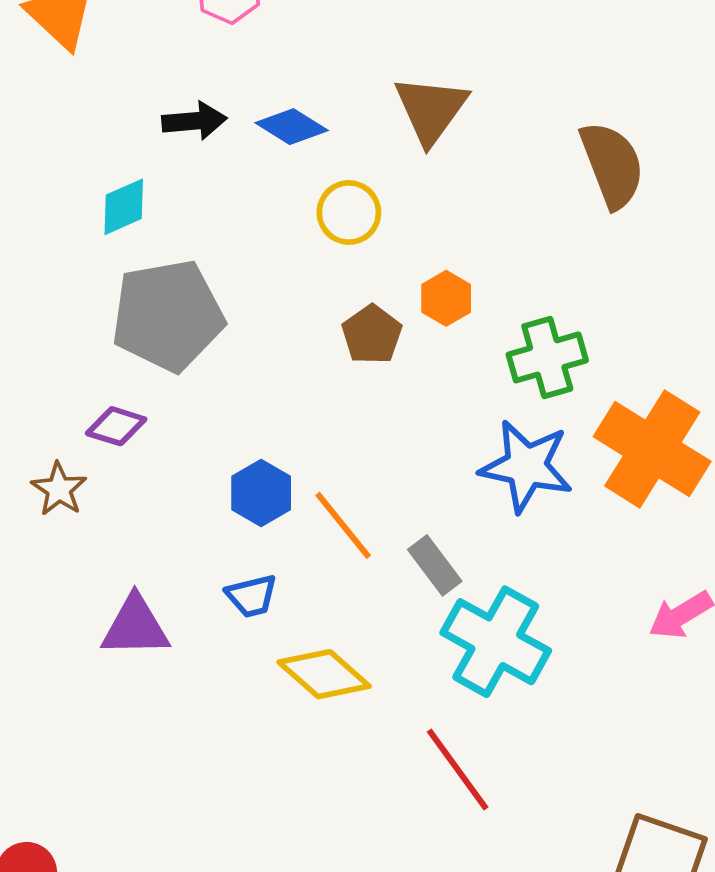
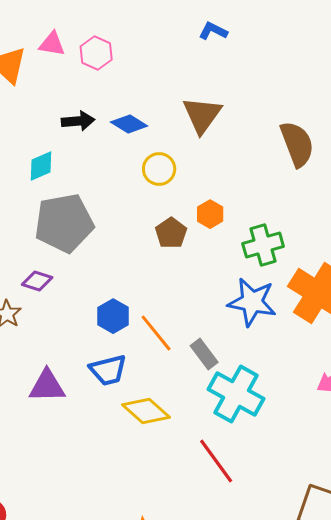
blue trapezoid: (252, 596) -> (108, 370), size x1.4

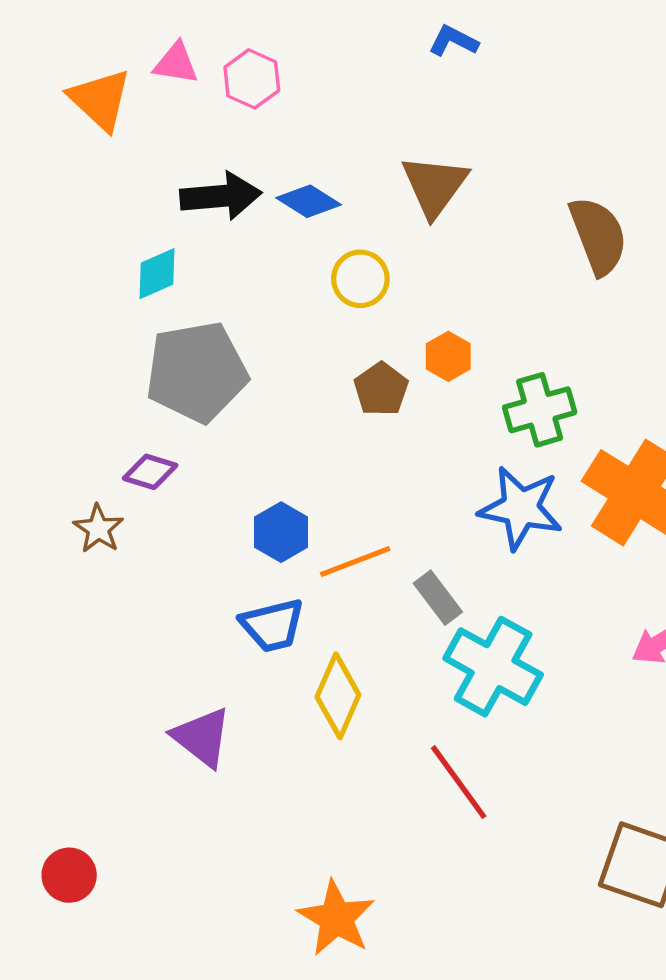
black arrow: (78, 121) -> (221, 196), size x1.4
orange line: (156, 333) -> (355, 561), turned -72
purple triangle: (47, 386) -> (202, 737), moved, turned 39
yellow diamond: (146, 411) -> (338, 696), turned 72

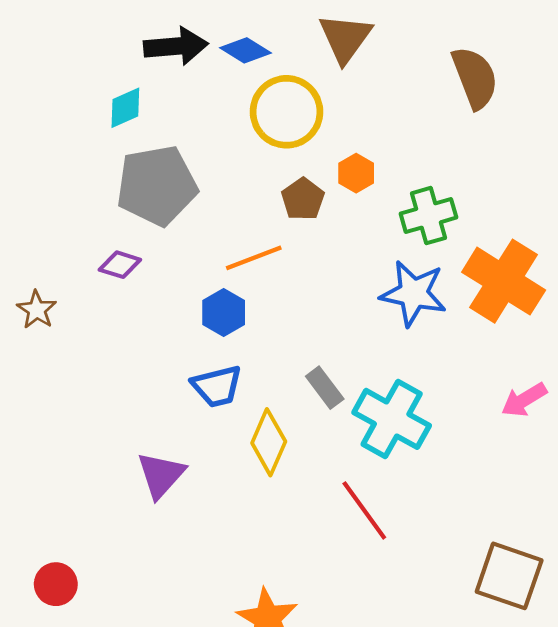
yellow circle: (360, 279) -> (286, 112), size x1.6
brown star: (98, 529) -> (37, 310), moved
orange line: (355, 561) -> (254, 258), moved
gray rectangle: (438, 598) -> (325, 388), moved
purple triangle: (202, 737) -> (161, 475), turned 34

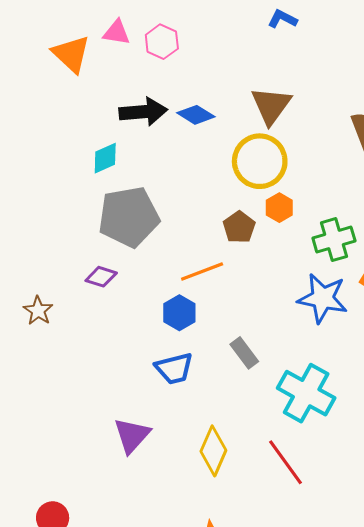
yellow circle: (286, 112) -> (260, 161), moved
gray rectangle: (325, 388) -> (244, 353), moved
yellow diamond: (269, 442) -> (213, 451), moved

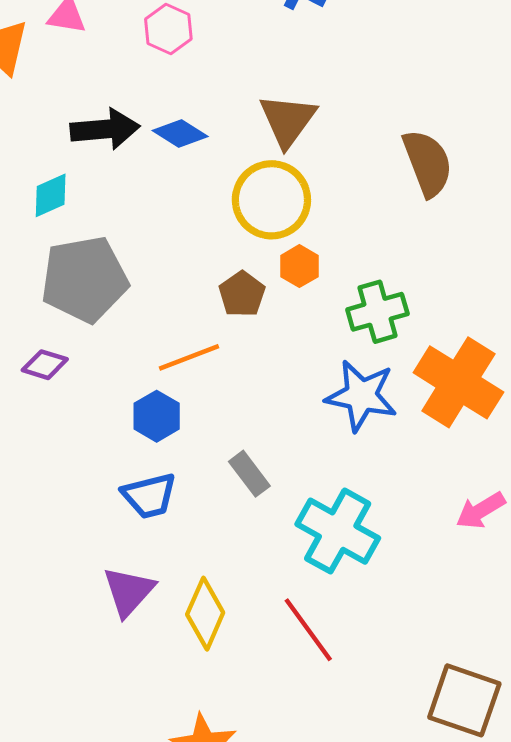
pink hexagon: (162, 42) -> (168, 29), moved
purple triangle: (132, 435) -> (129, 591), moved

